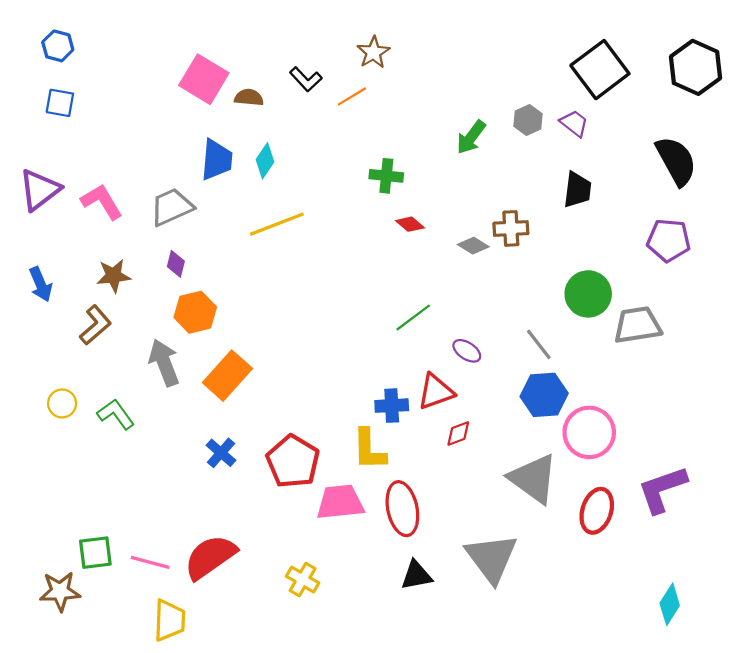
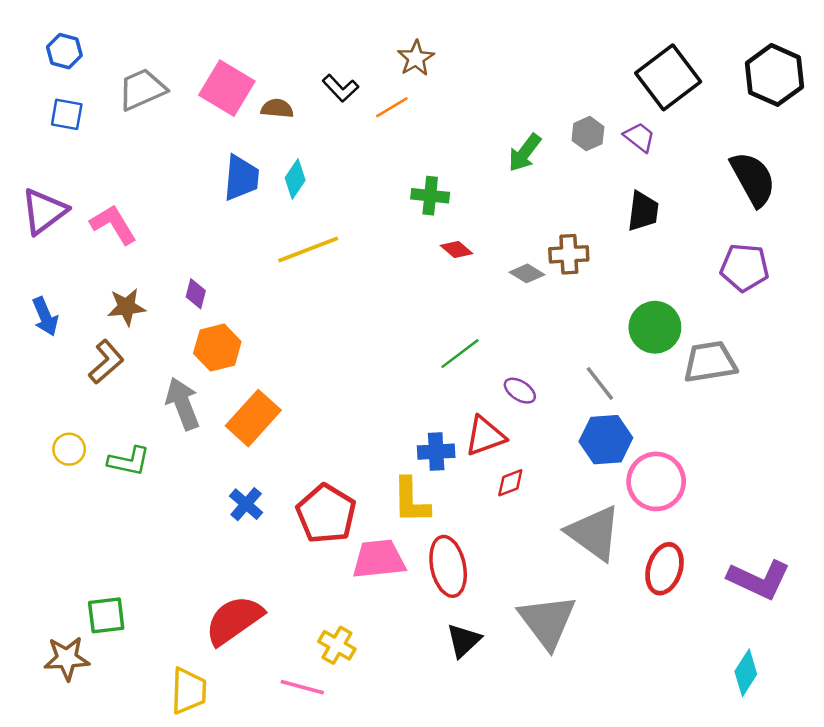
gray trapezoid: (172, 207) -> (142, 89), moved
green L-shape: (116, 414) -> (129, 461), turned 138
purple L-shape: (662, 489) -> (759, 580), moved, turned -136
pink line: (150, 562) -> (302, 687), moved
black triangle: (416, 575) -> (464, 640), turned -32

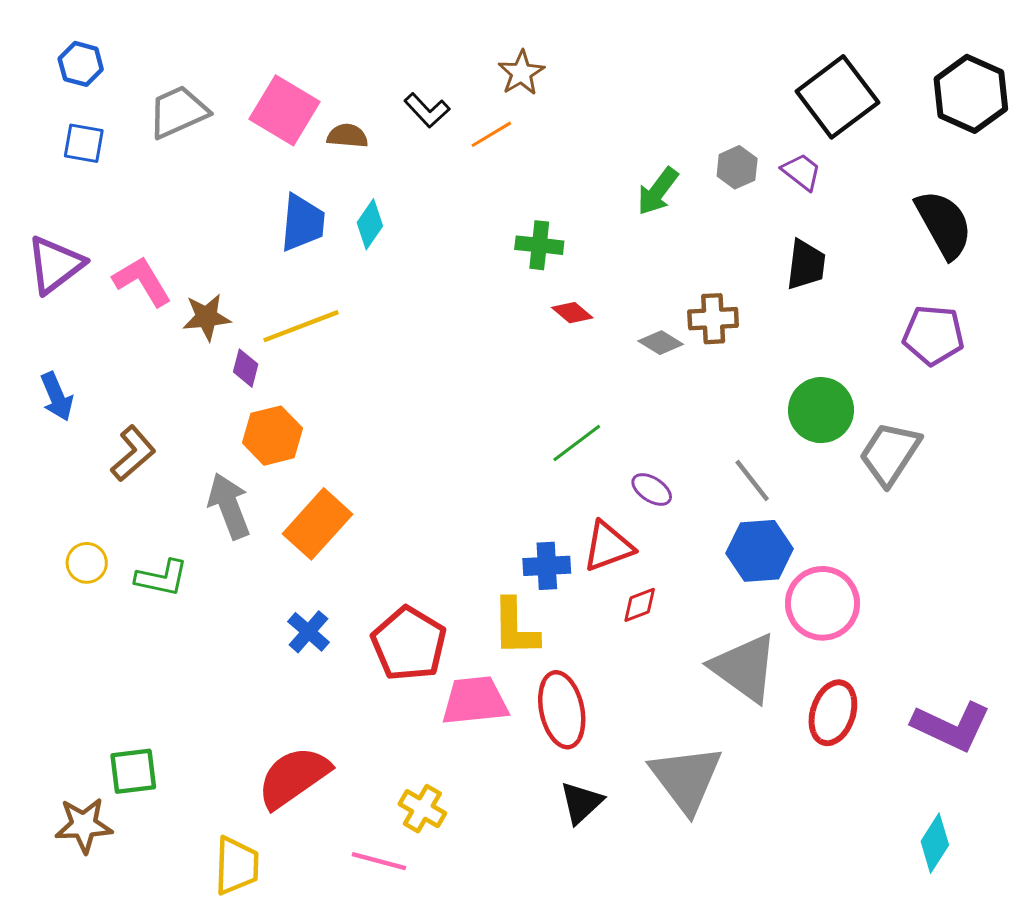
yellow line: (308, 250) -> (301, 326), moved
brown star: (126, 307) -> (207, 317), moved
gray trapezoid: (710, 362) -> (890, 454), turned -48

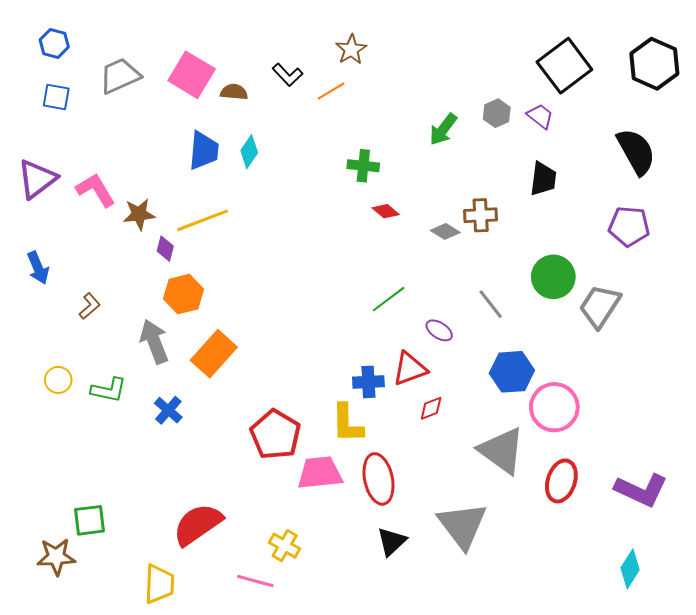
brown L-shape: (133, 454) -> (90, 306), size x0.7
gray line: (752, 480) -> (491, 304), moved
blue cross: (308, 632) -> (168, 410), moved

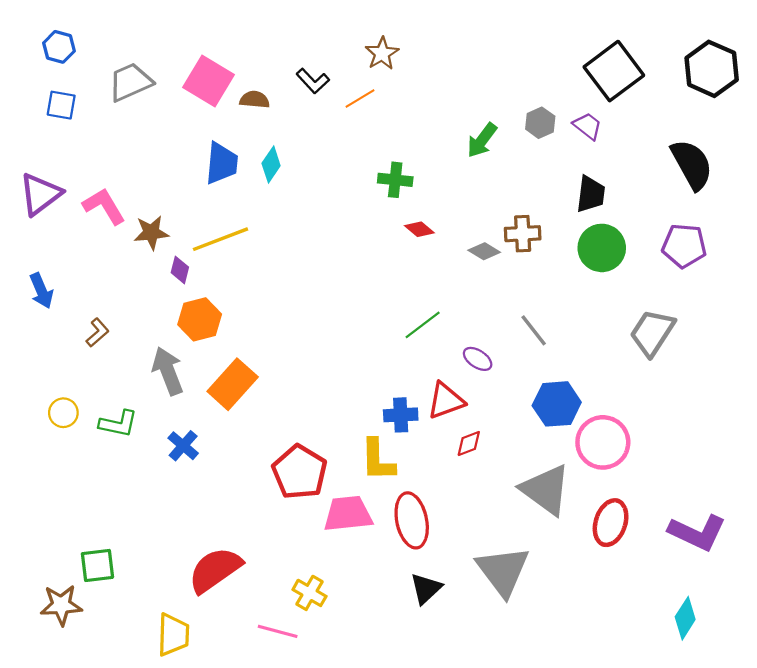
green circle: (553, 277) -> (602, 248), moved

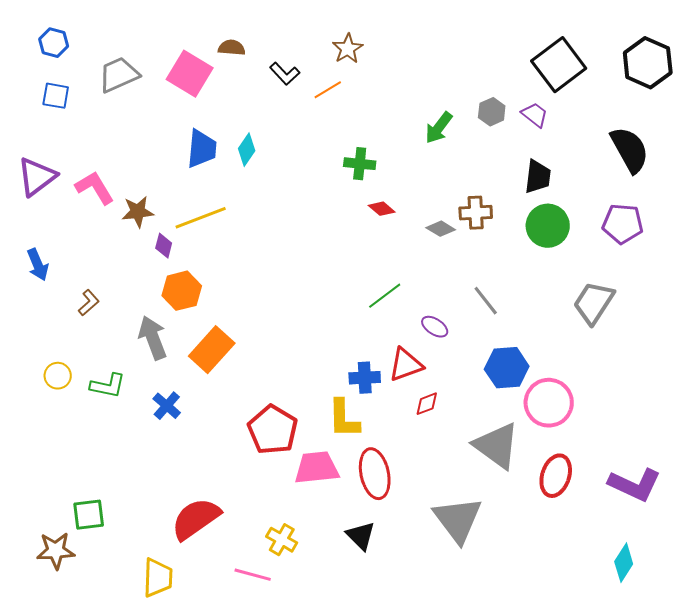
brown semicircle: (255, 100) -> (232, 48), moved
black triangle: (426, 589) -> (361, 536), moved, turned -32

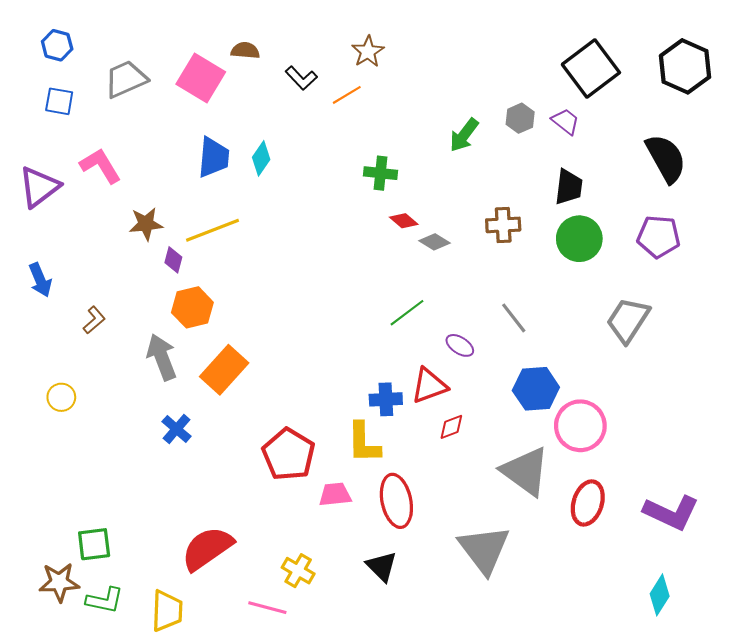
pink L-shape: (95, 188) -> (100, 166), moved
gray diamond: (441, 229) -> (434, 242), moved
green L-shape: (108, 386) -> (105, 600), moved
pink trapezoid: (317, 468) -> (335, 495), size x0.7

